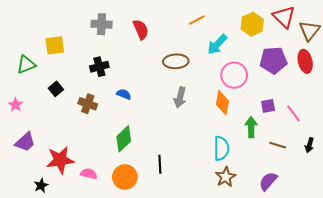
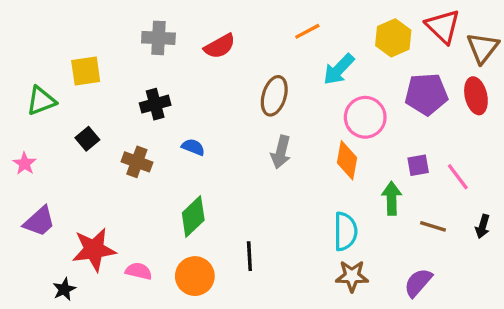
red semicircle: (141, 30) -> (220, 46), turned 84
brown ellipse: (176, 61) -> (274, 96), turned -70
brown star: (226, 177) -> (352, 276), turned 30

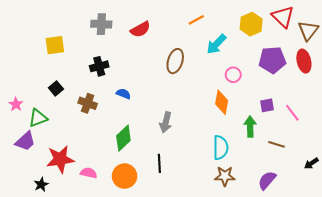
green triangle: (41, 101) -> (38, 118), moved
pink circle: (365, 117) -> (233, 75), size x0.6
gray arrow: (281, 152) -> (166, 122), moved
black arrow: (483, 226) -> (311, 163), moved, turned 40

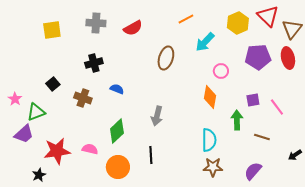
yellow square: (55, 45) -> (52, 30), moved
pink semicircle: (89, 173) -> (90, 149), moved

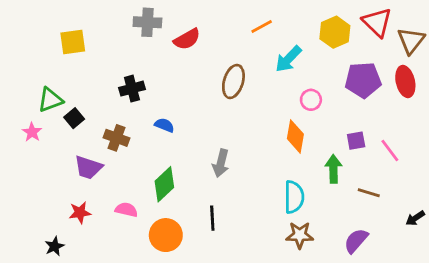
gray cross: (96, 23) -> (147, 22), moved
pink star: (15, 99) -> (32, 132), moved
green triangle: (36, 112) -> (50, 100), moved
purple trapezoid: (24, 134) -> (88, 167), moved, turned 60
red star: (57, 151) -> (80, 213), size x0.6

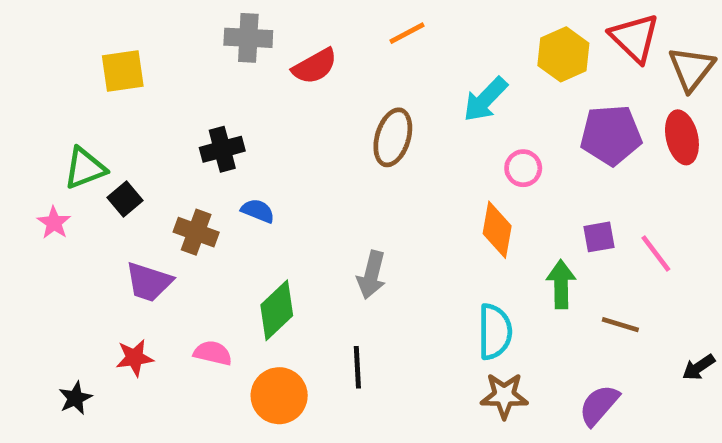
orange line: (262, 27) -> (407, 33), moved
blue semicircle: (164, 125) -> (258, 211), moved
black star: (54, 246) -> (75, 398), moved

